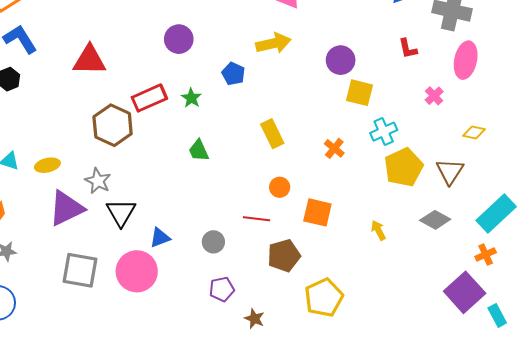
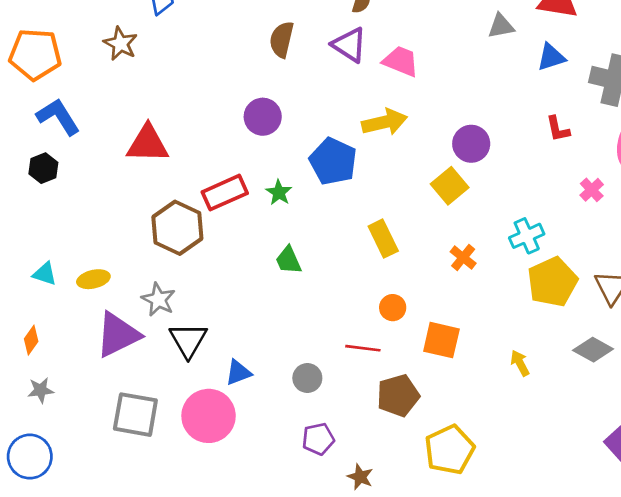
blue pentagon: (233, 74) -> (333, 161), size x1.6
yellow square: (359, 93) -> (450, 186), moved, turned 36

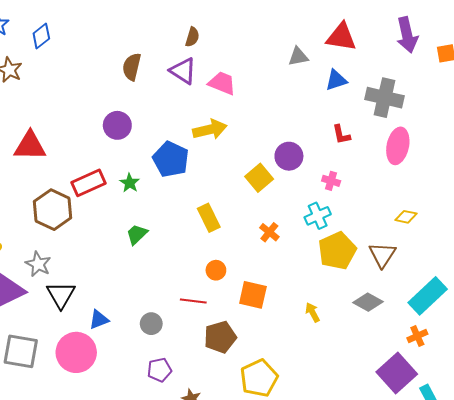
purple circle: (471, 144) -> (289, 156), moved
pink cross: (592, 190) -> (331, 181), moved, turned -30
green trapezoid: (288, 260) -> (137, 234), turned 70

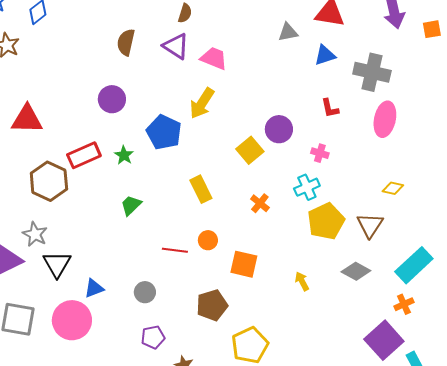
yellow arrow: (210, 129) -> (202, 103), turned 136
red line: (193, 301) -> (175, 250), moved

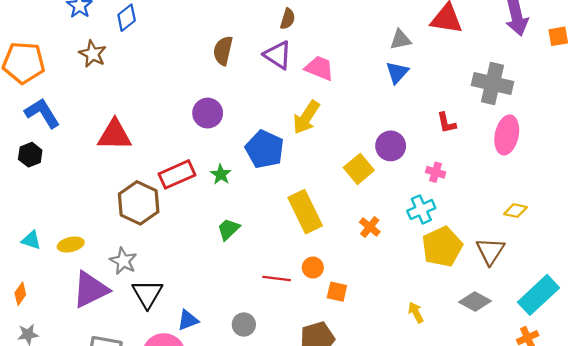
blue triangle: (325, 55) -> (397, 73), moved, turned -30
yellow rectangle: (201, 189) -> (305, 212), size x1.4
orange square: (244, 264) -> (337, 292), moved, size x0.7

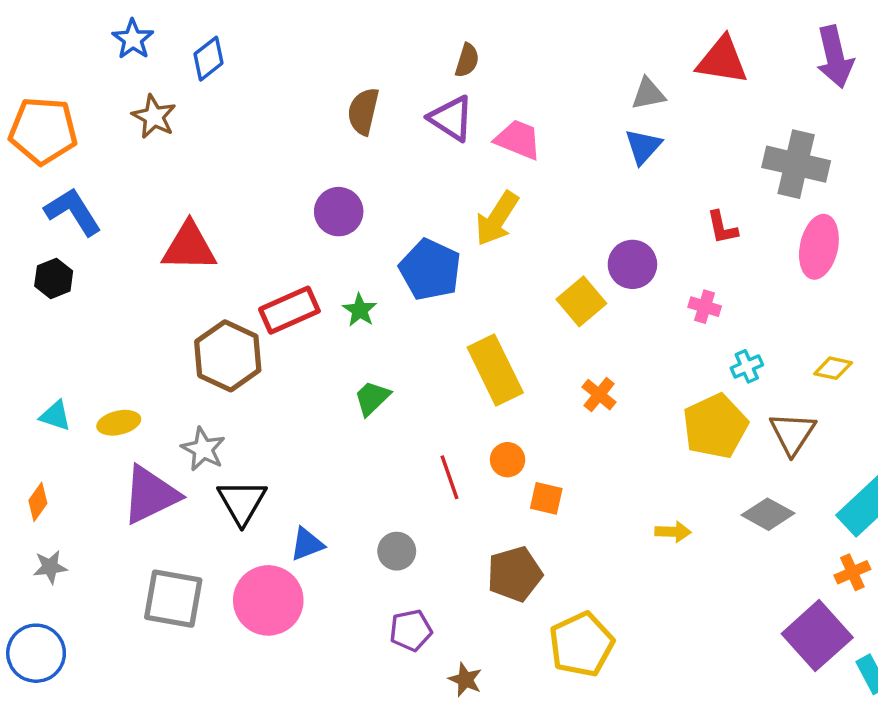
cyan cross: (421, 209) -> (747, 366), moved, size x0.7
red line: (277, 278) -> (449, 477), turned 64
yellow arrow: (416, 312) -> (673, 532), turned 120

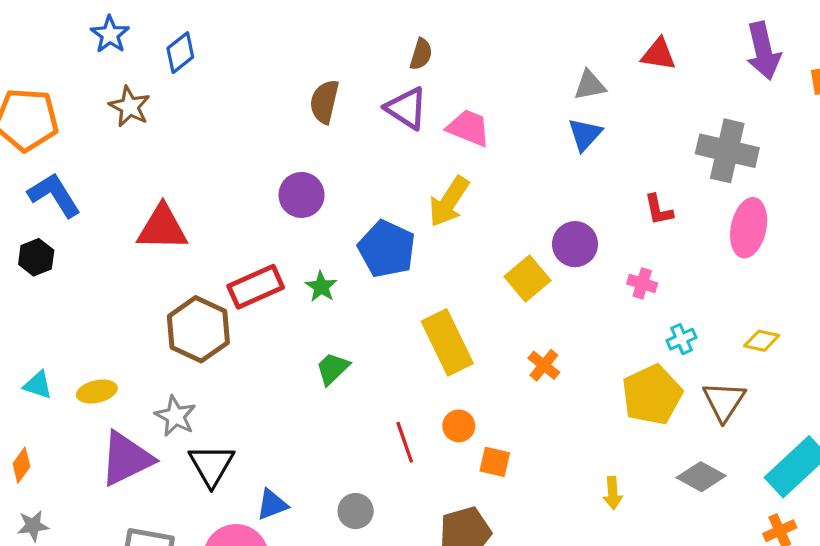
red triangle: (722, 60) -> (659, 54), size x0.7
yellow arrow: (673, 532) -> (613, 493), turned 84

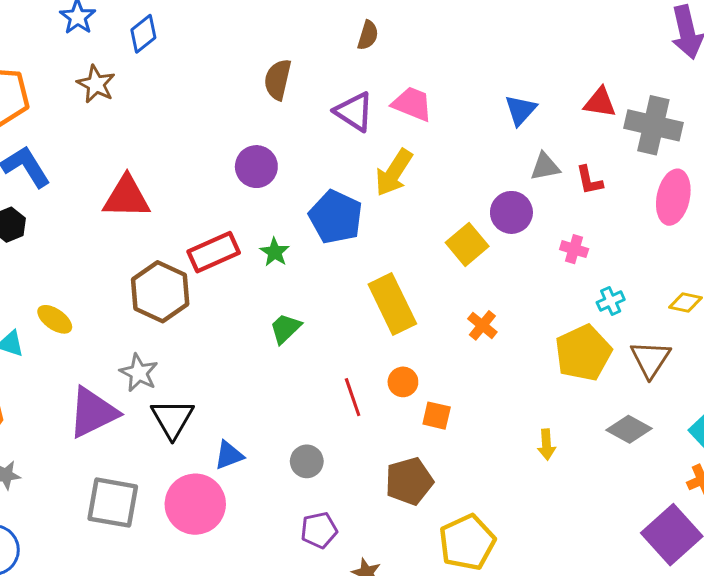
red triangle: (659, 54) -> (600, 102), moved
gray triangle: (590, 85) -> (545, 167), moved
purple triangle: (406, 108) -> (354, 112), moved
yellow ellipse: (97, 391) -> (55, 319), moved, turned 48

